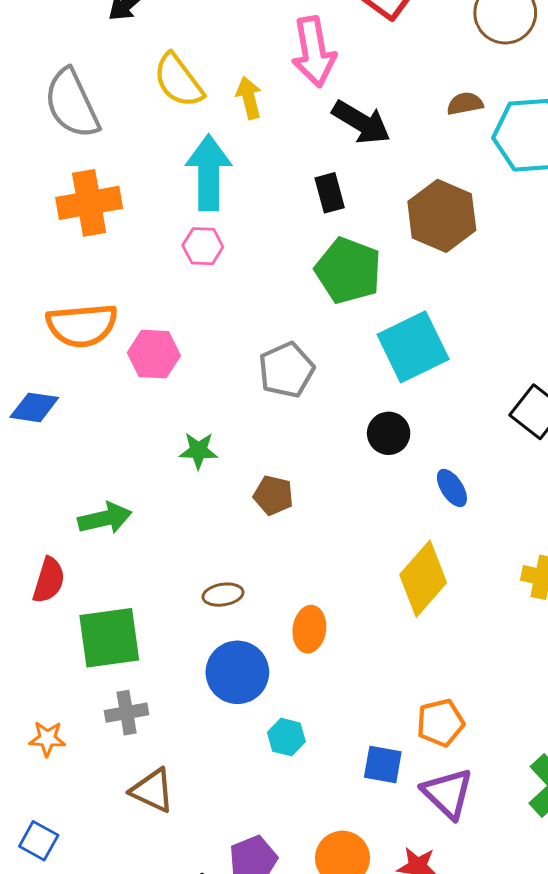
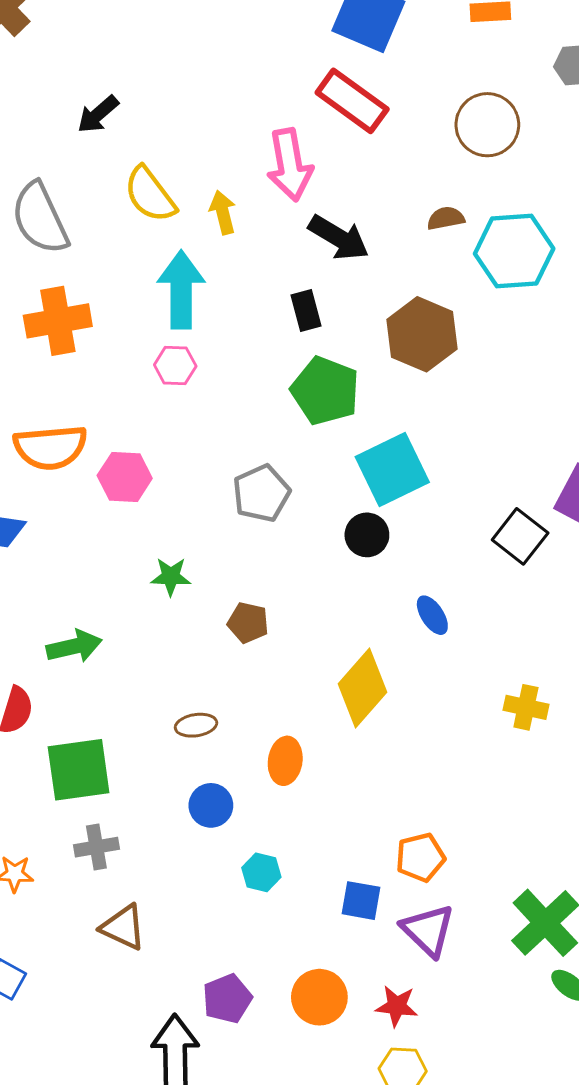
black circle: (389, 433) -> (367, 535), moved
yellow diamond: (423, 579) -> (362, 688), moved
blue circle: (237, 672) -> (211, 805), size x0.7

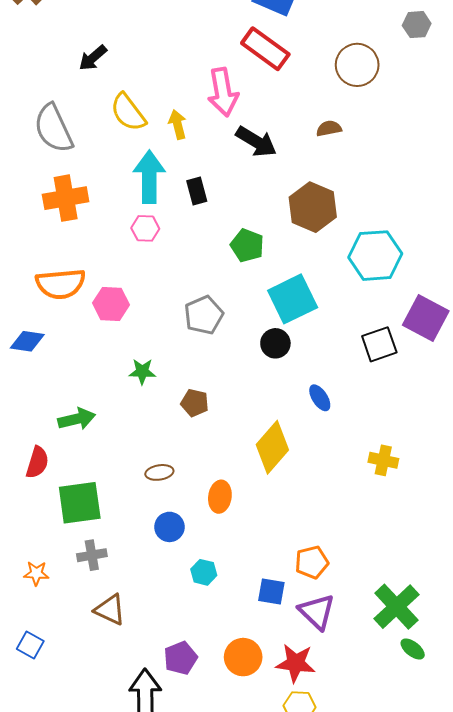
cyan hexagon: (514, 251) -> (375, 256), moved
black rectangle: (306, 310) -> (197, 191), moved
green pentagon: (325, 391) -> (247, 245), size x0.7
black square: (520, 536) -> (379, 344), turned 33
red star: (397, 1006) -> (296, 663), size x1.4

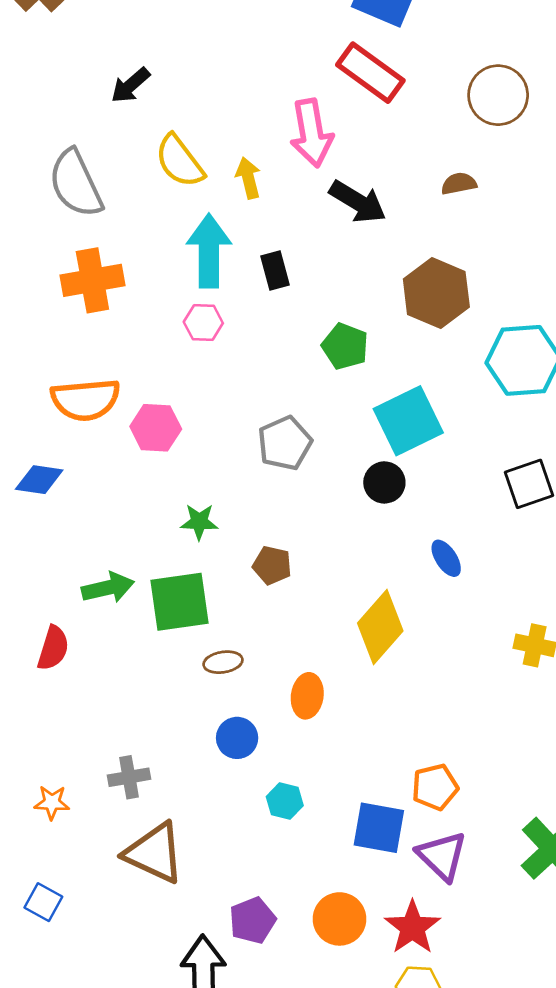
green square: (80, 503) -> (180, 602), moved
blue square: (271, 591) -> (379, 828), size x1.4
brown triangle: (110, 610) -> (154, 853), size x1.4
red star: (296, 663) -> (412, 927), turned 30

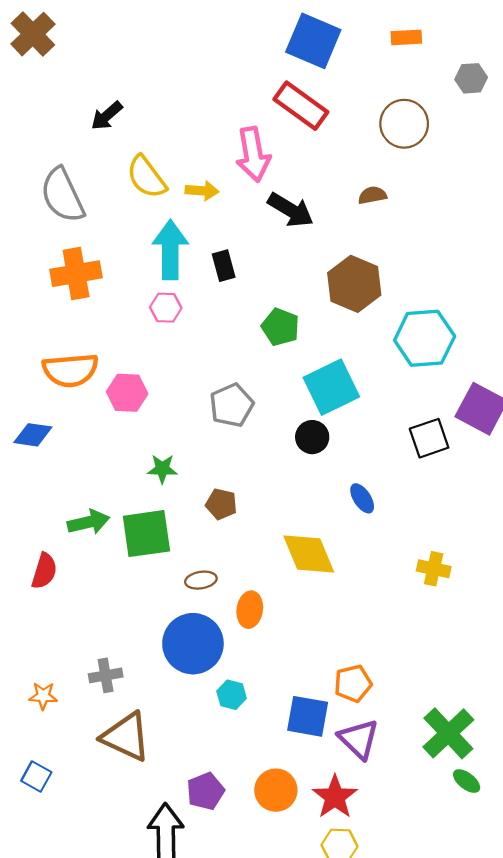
yellow arrow: (248, 178) -> (202, 191), turned 108
yellow diamond: (380, 627) -> (309, 554), turned -64
brown ellipse: (223, 662) -> (201, 580), moved
blue circle: (237, 738) -> (193, 644), size x1.8

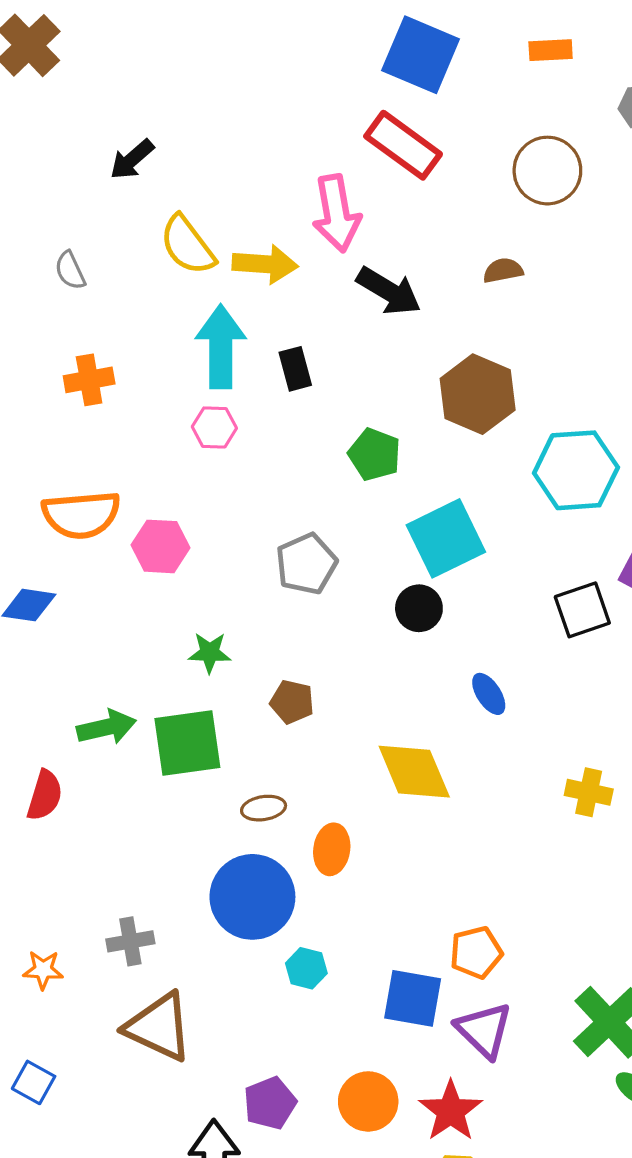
yellow arrow: (202, 191) -> (265, 264), size x1.4
gray semicircle: (62, 195) -> (70, 270), size x0.5
orange cross: (76, 274) -> (89, 380), size x0.7

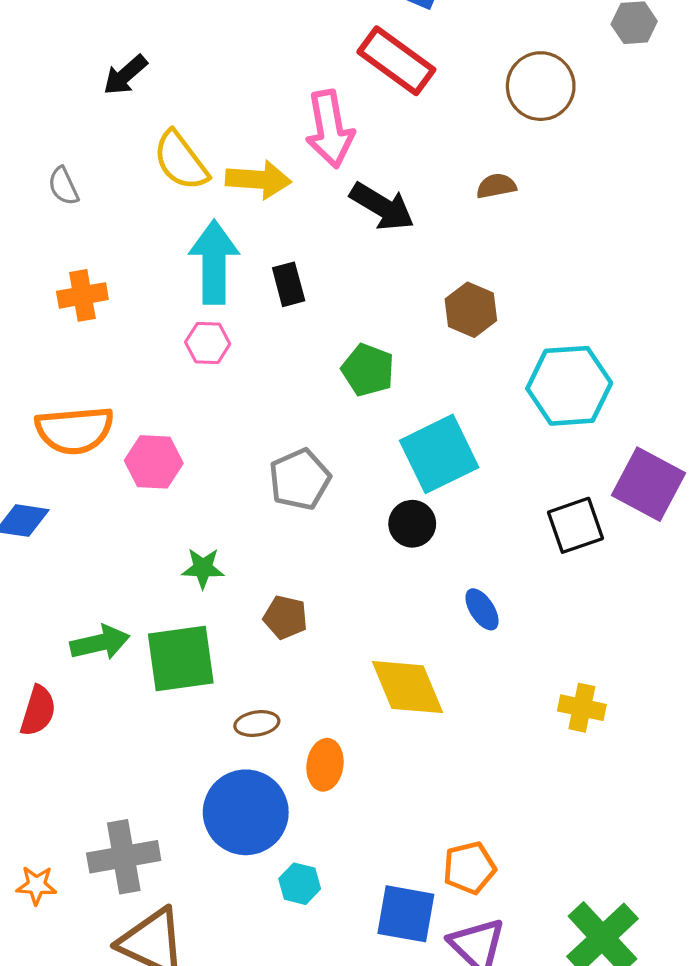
brown hexagon: (478, 394) -> (471, 310), size x0.7
gray cross: (130, 941) -> (124, 857), size x1.5

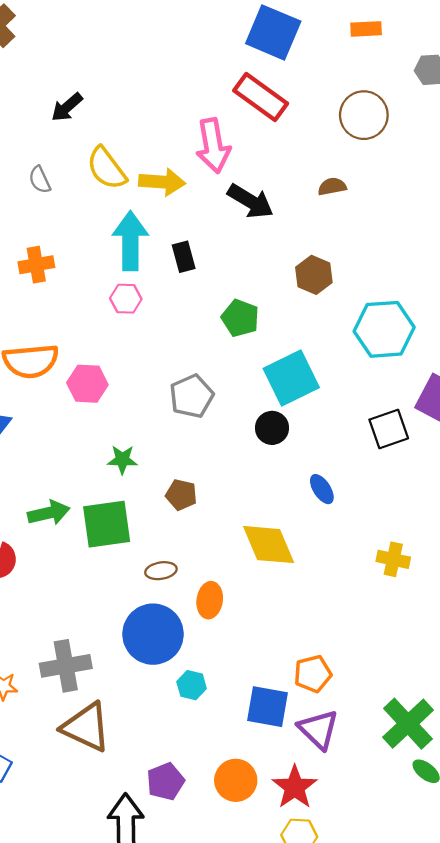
gray semicircle: (63, 186) -> (40, 180), moved

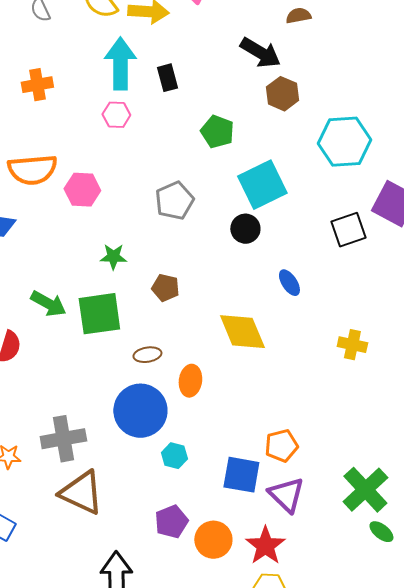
black arrow: (250, 201) -> (260, 53), moved
green arrow: (49, 513) -> (48, 304), turned 42
purple pentagon: (165, 781) -> (171, 522), moved

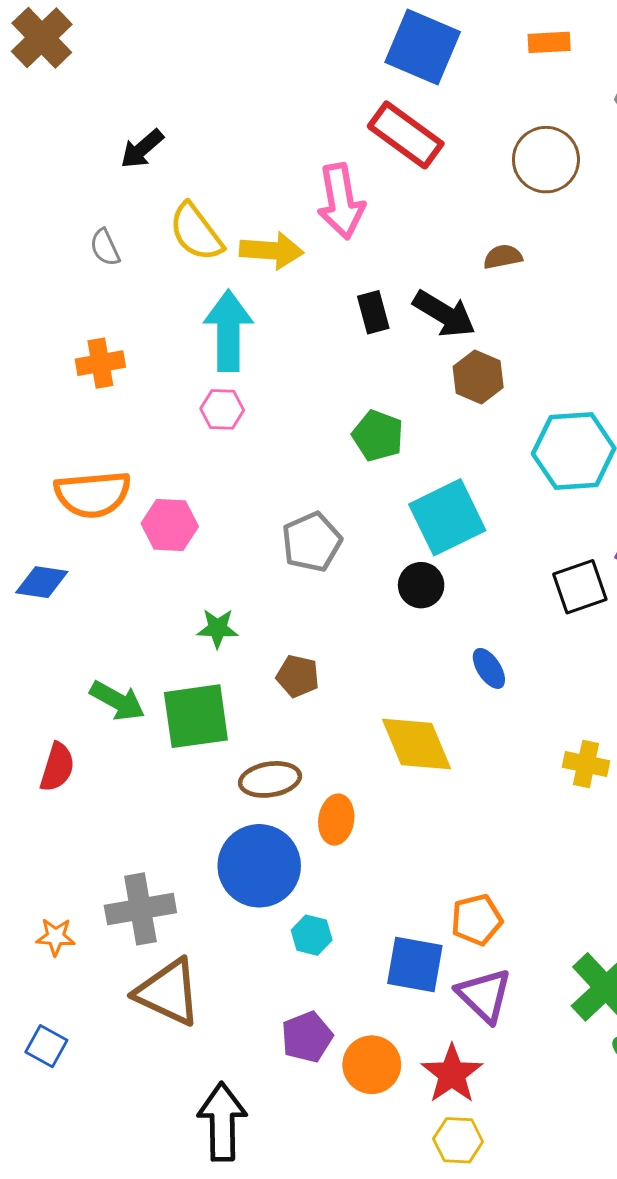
black rectangle: (167, 78) -> (373, 312), moved
brown ellipse: (147, 355) -> (270, 779), size x1.4

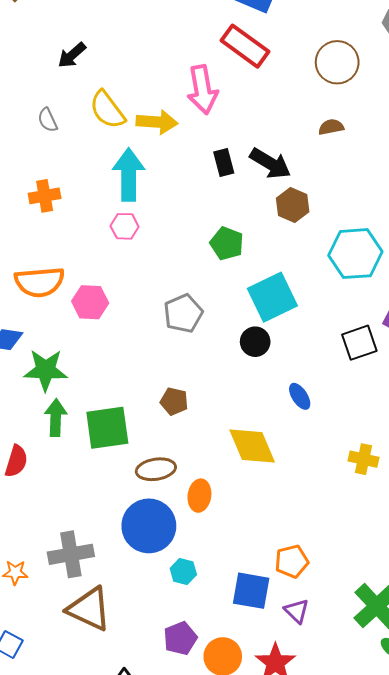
brown semicircle: (503, 257) -> (331, 127), moved
green star: (218, 628) -> (46, 370), moved, size x1.6
green arrow: (117, 701) -> (56, 418), turned -117
purple triangle: (484, 995) -> (297, 611), size x0.7

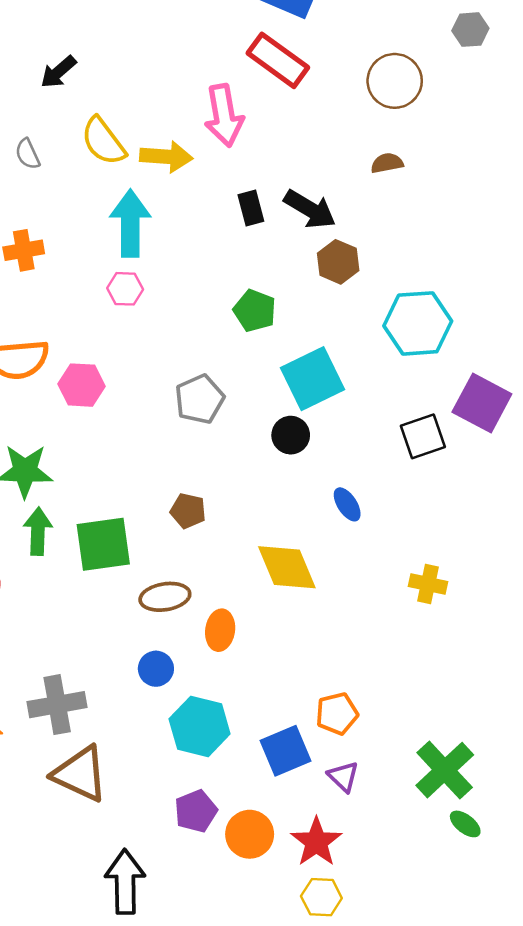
blue circle: (149, 526) -> (156, 669), size x0.5
cyan hexagon: (183, 571) -> (200, 726), size x1.8
blue square: (251, 591) -> (286, 751), turned -33

